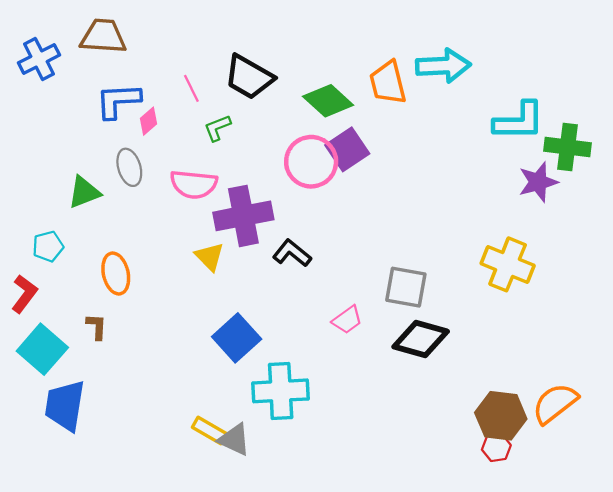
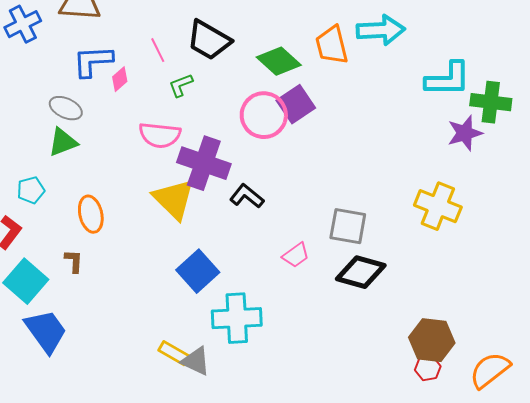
gray ellipse: (129, 167) -> (66, 108), moved, turned -48
purple cross: (243, 216) -> (204, 163), turned 30
yellow triangle: (209, 257) -> (174, 199), size x1.6
orange semicircle: (555, 403) -> (490, 370), moved
blue trapezoid: (65, 406) -> (46, 331), turned 135

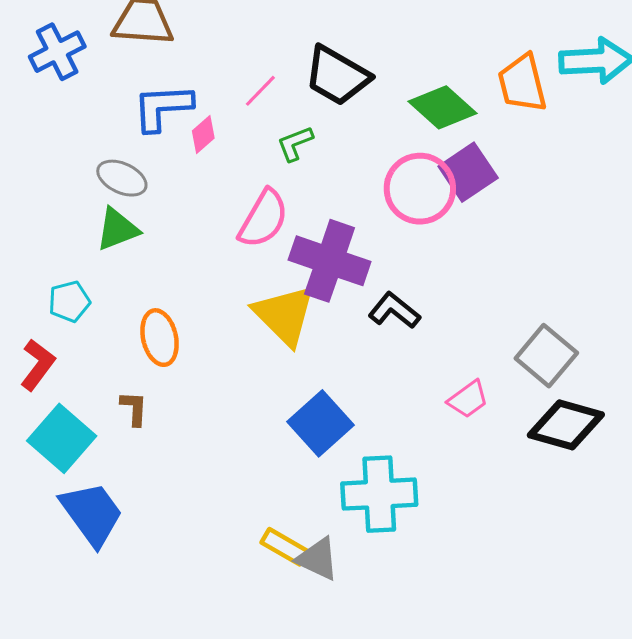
pink line: (158, 50) -> (260, 91), turned 70
pink semicircle: (160, 135) -> (263, 219), turned -66
gray square: (348, 226) -> (546, 356), turned 30

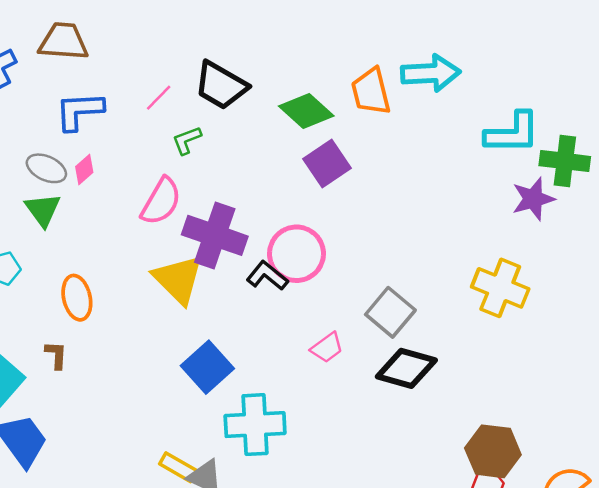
pink diamond: (203, 134) -> (84, 170), moved
pink circle: (420, 189) -> (296, 254), moved
green triangle: (117, 229) -> (43, 210), turned -45

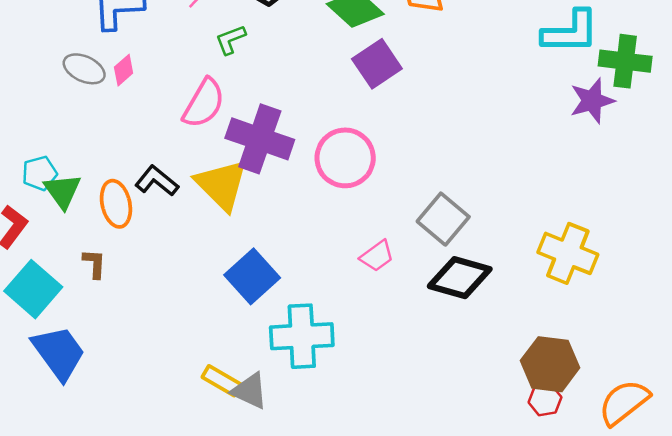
green triangle: (43, 210) -> (63, 191), moved
black L-shape: (267, 276) -> (157, 181), moved
yellow cross: (500, 288) -> (568, 253), moved

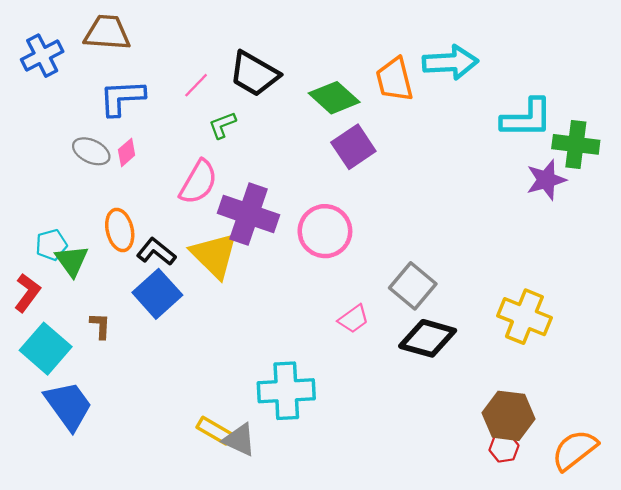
orange ellipse: (116, 204) -> (120, 230), moved
blue square: (252, 276) -> (157, 294), moved

